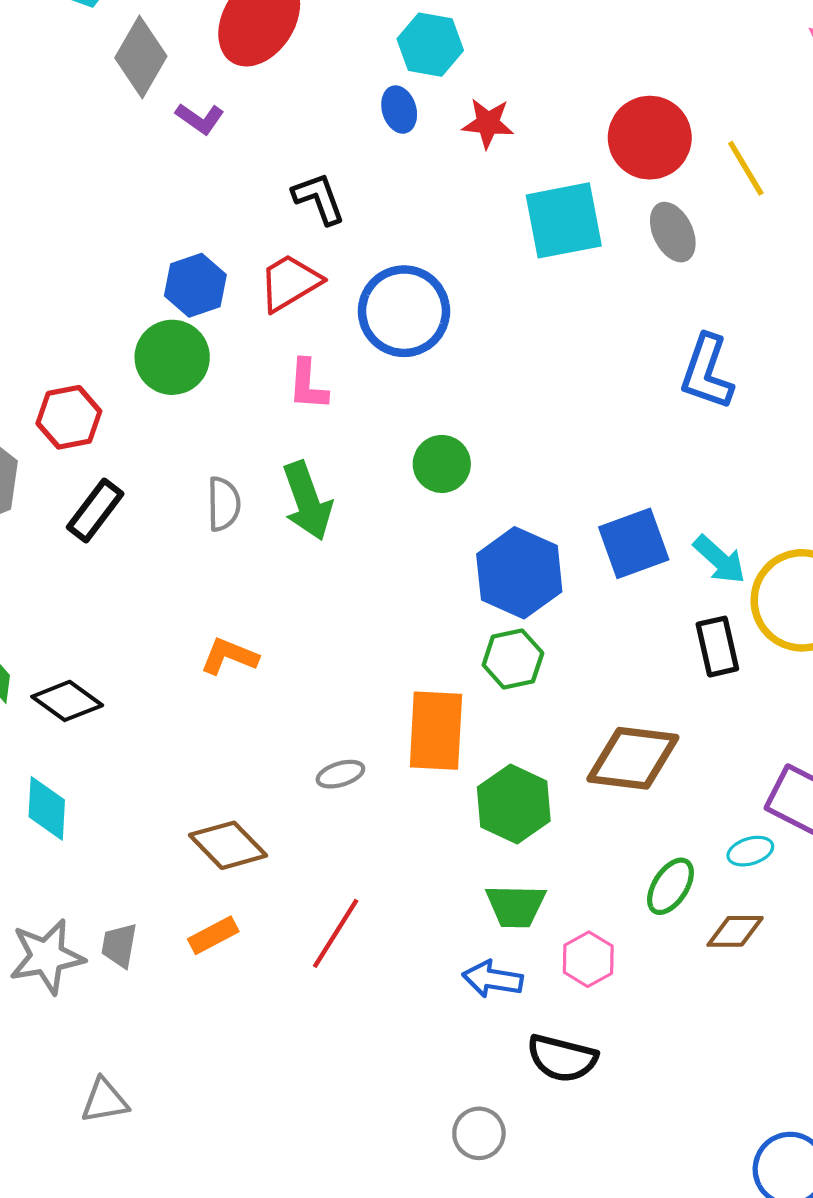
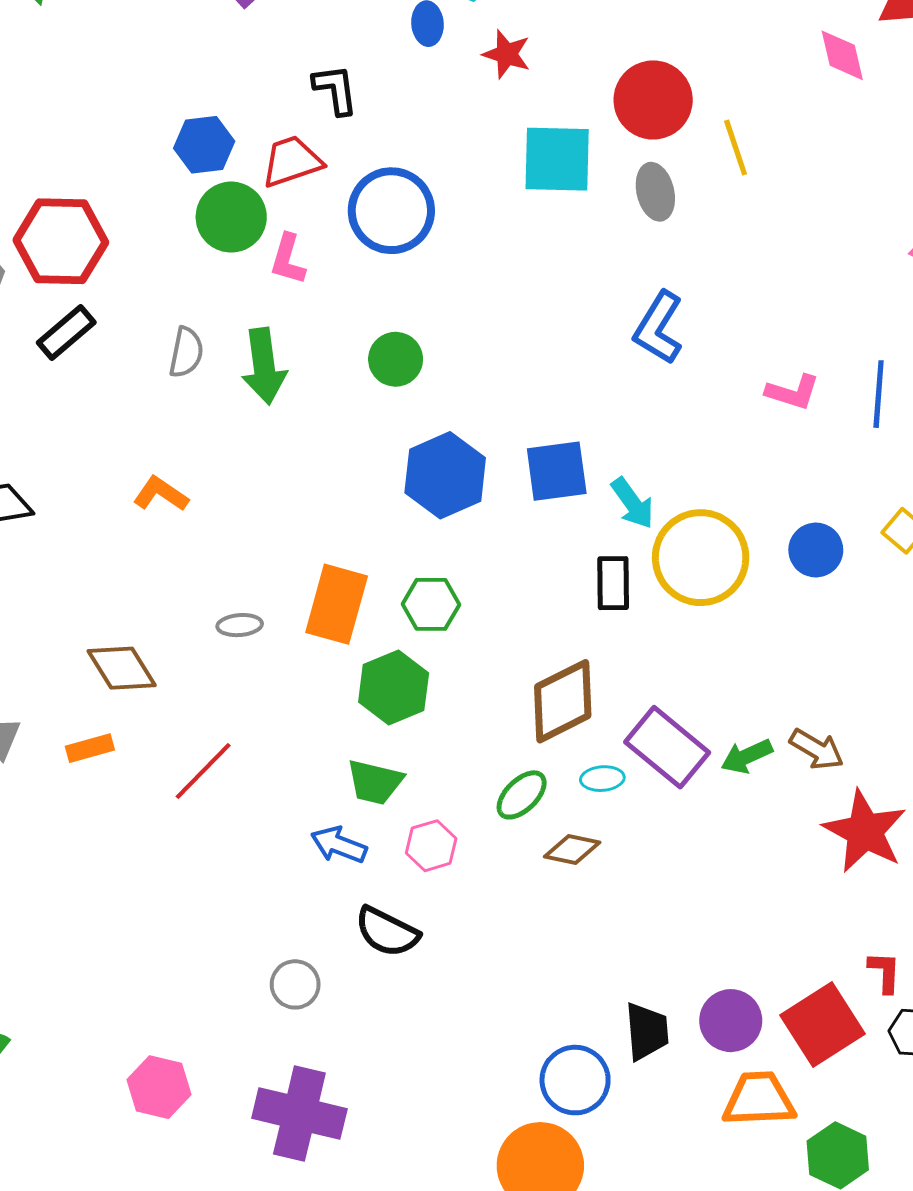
green circle: (172, 357) -> (231, 217), moved
red hexagon: (69, 417) -> (61, 241), size x1.5
green hexagon: (513, 659) -> (431, 604), moved
brown diamond: (633, 758) -> (563, 701), moved, turned -46

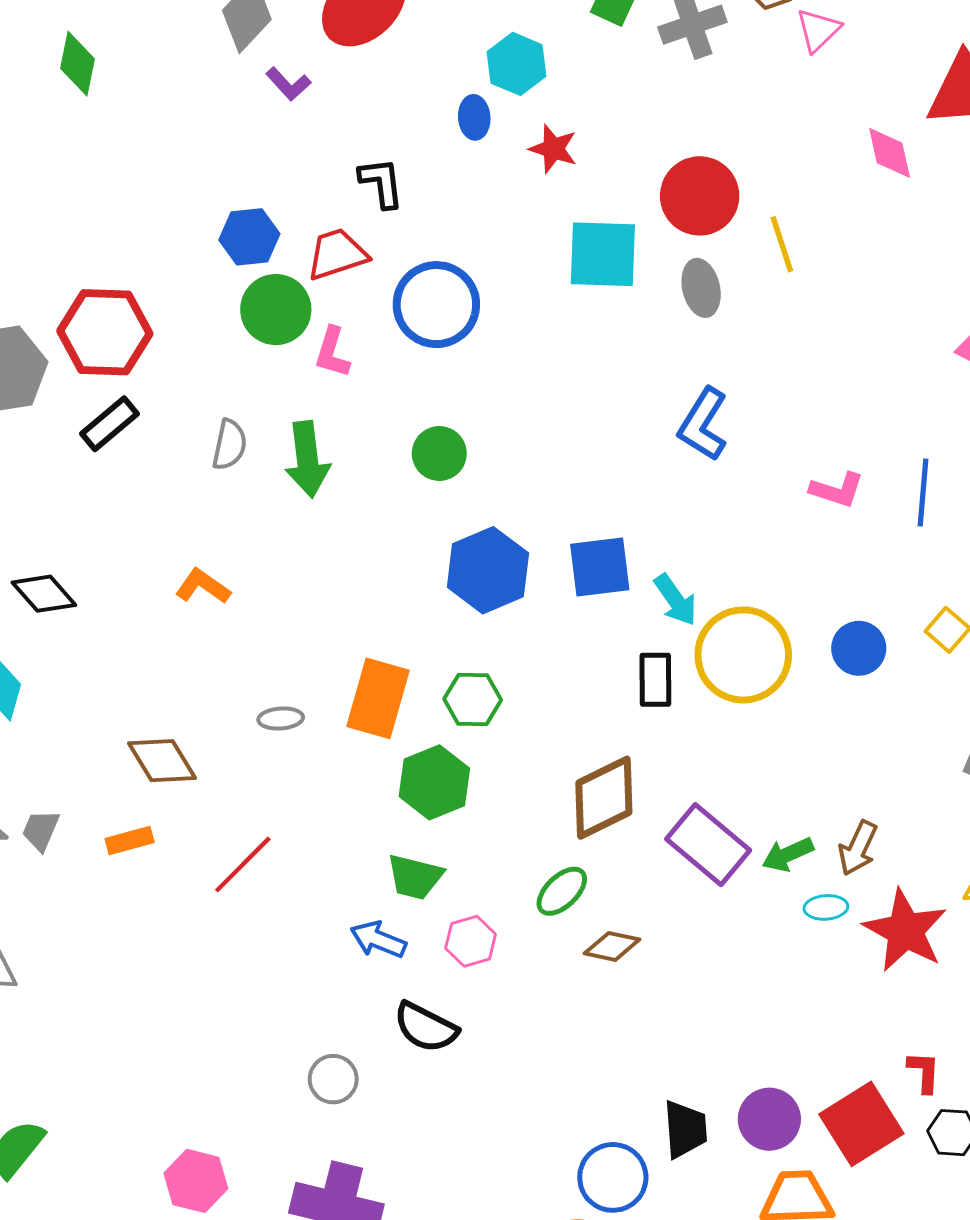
brown arrow: (817, 749) -> (858, 848), turned 84
cyan ellipse: (602, 779) -> (826, 907), moved

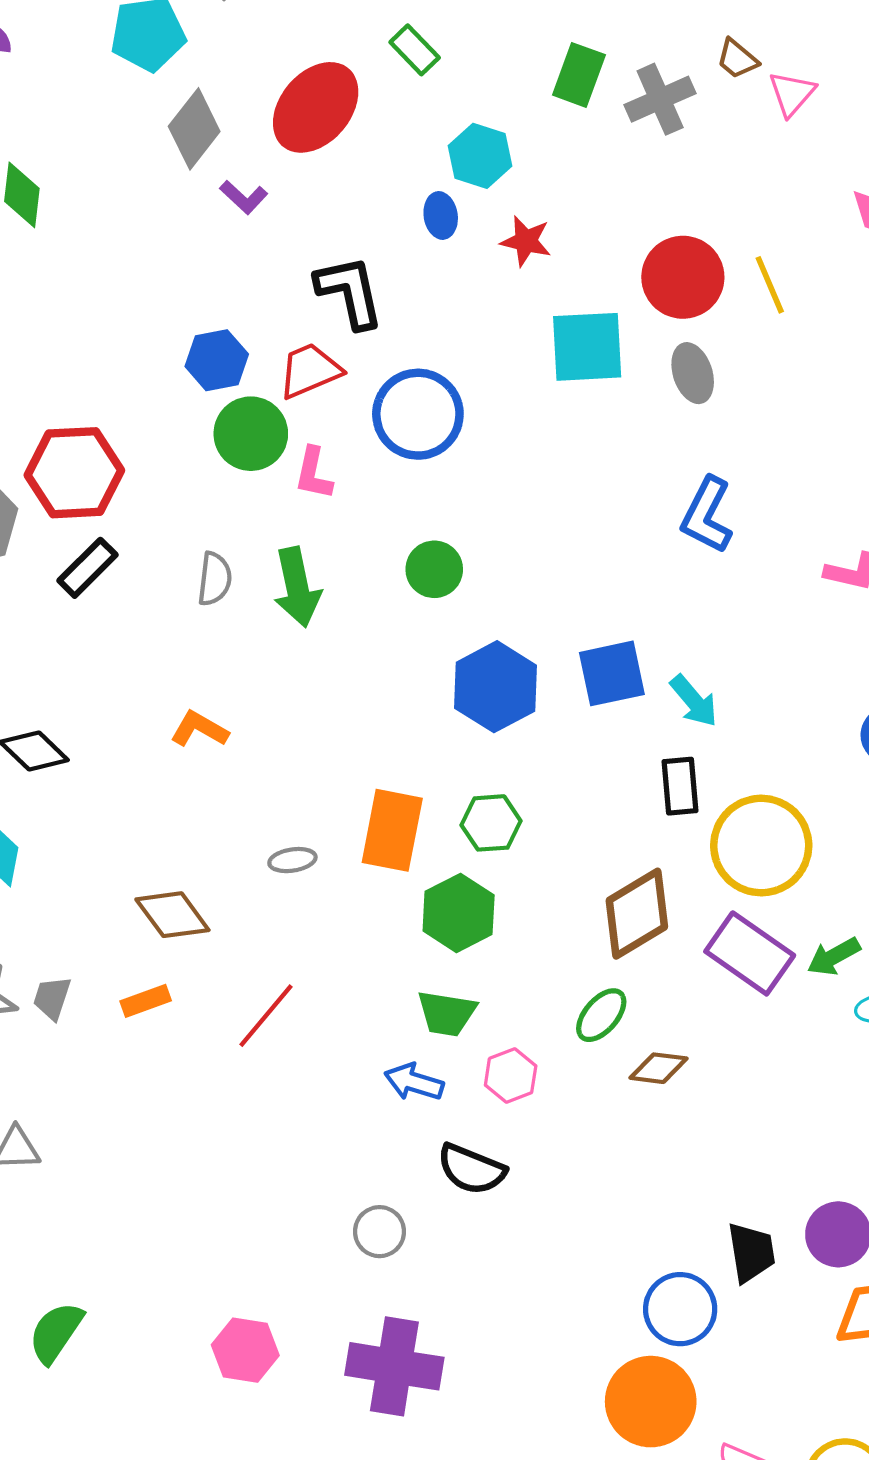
black L-shape: (381, 183) -> (350, 292), size x1.4
yellow line: (782, 244) -> (770, 285), moved
yellow circle: (743, 655) -> (761, 846), moved

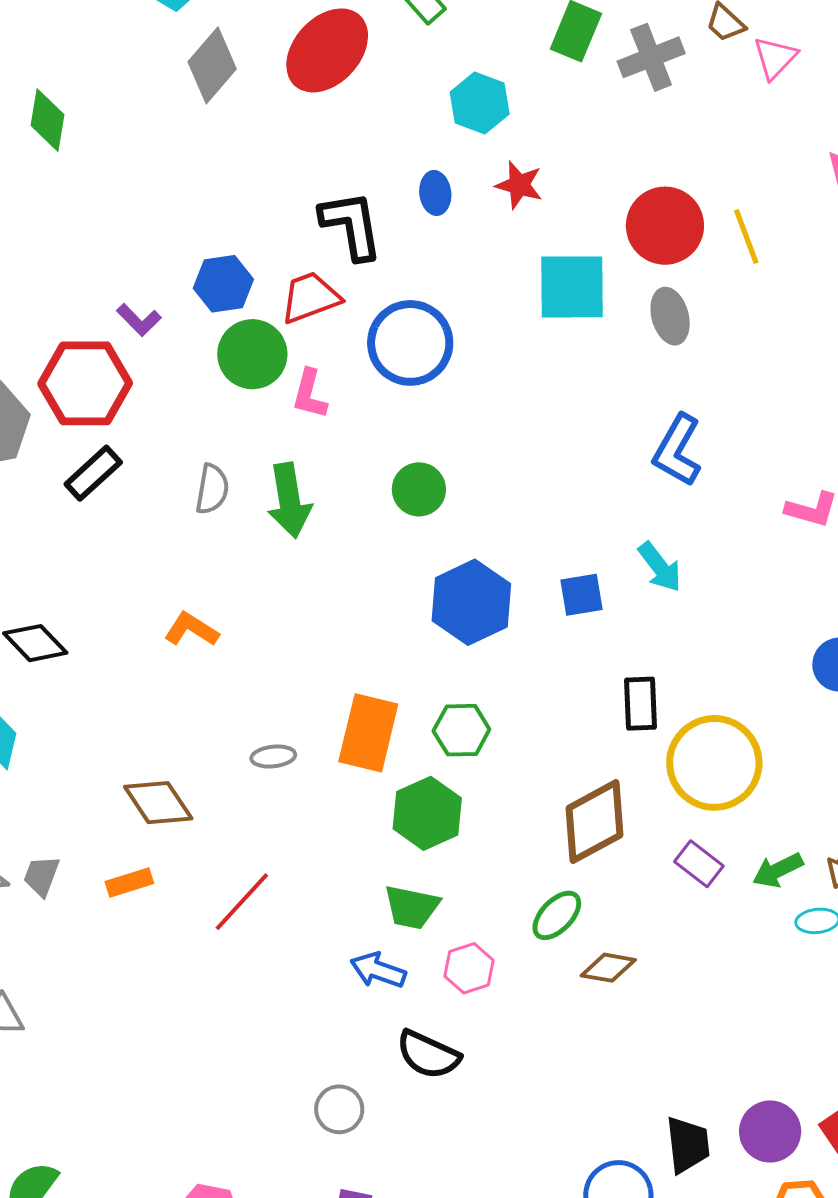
purple L-shape: (244, 197) -> (139, 320), moved
blue ellipse: (441, 215) -> (435, 193), moved
blue square: (612, 673) -> (581, 595), size x0.7
cyan arrow: (694, 701) -> (660, 567), moved
purple rectangle: (750, 953) -> (699, 864), size x0.6

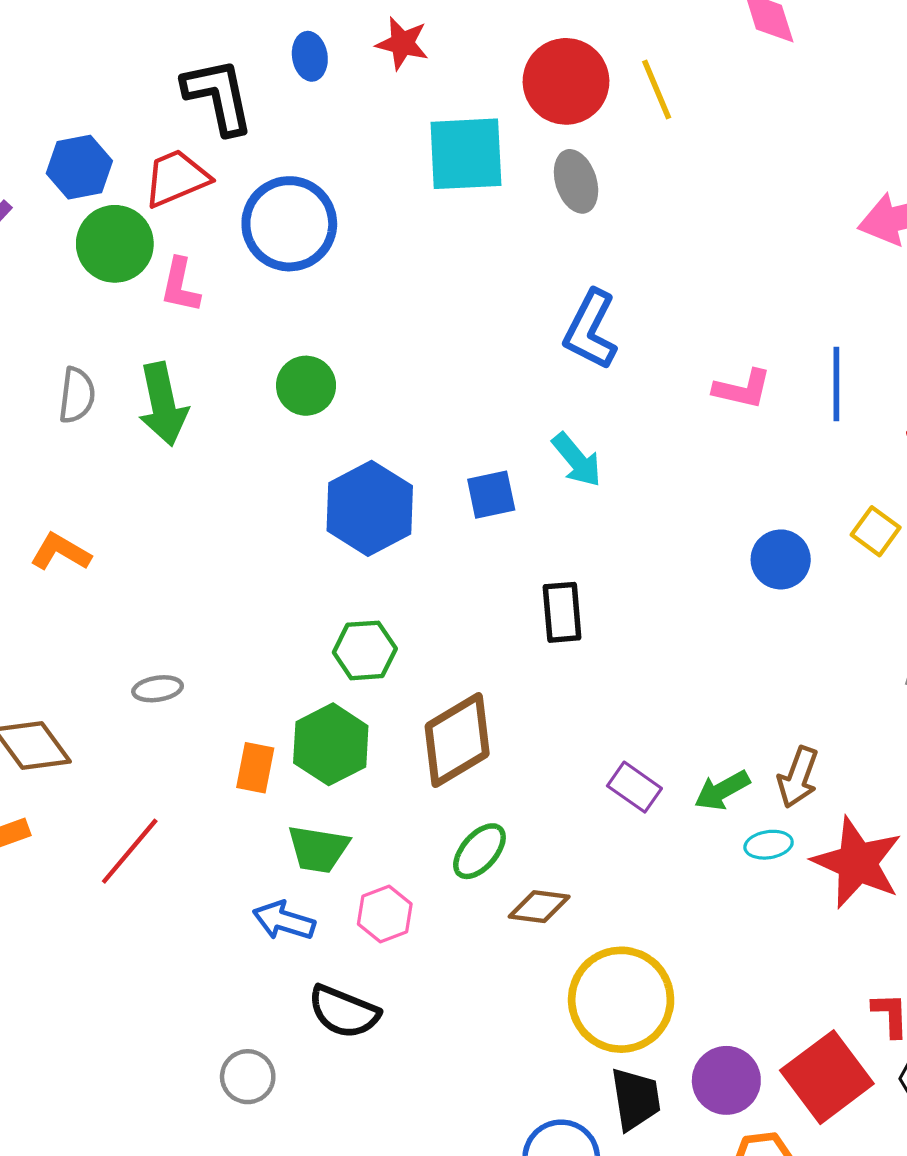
orange rectangle: (368, 733) -> (255, 768), moved, size x0.6
yellow circle: (714, 763) -> (621, 1000), moved
brown diamond: (595, 822) -> (457, 740), moved

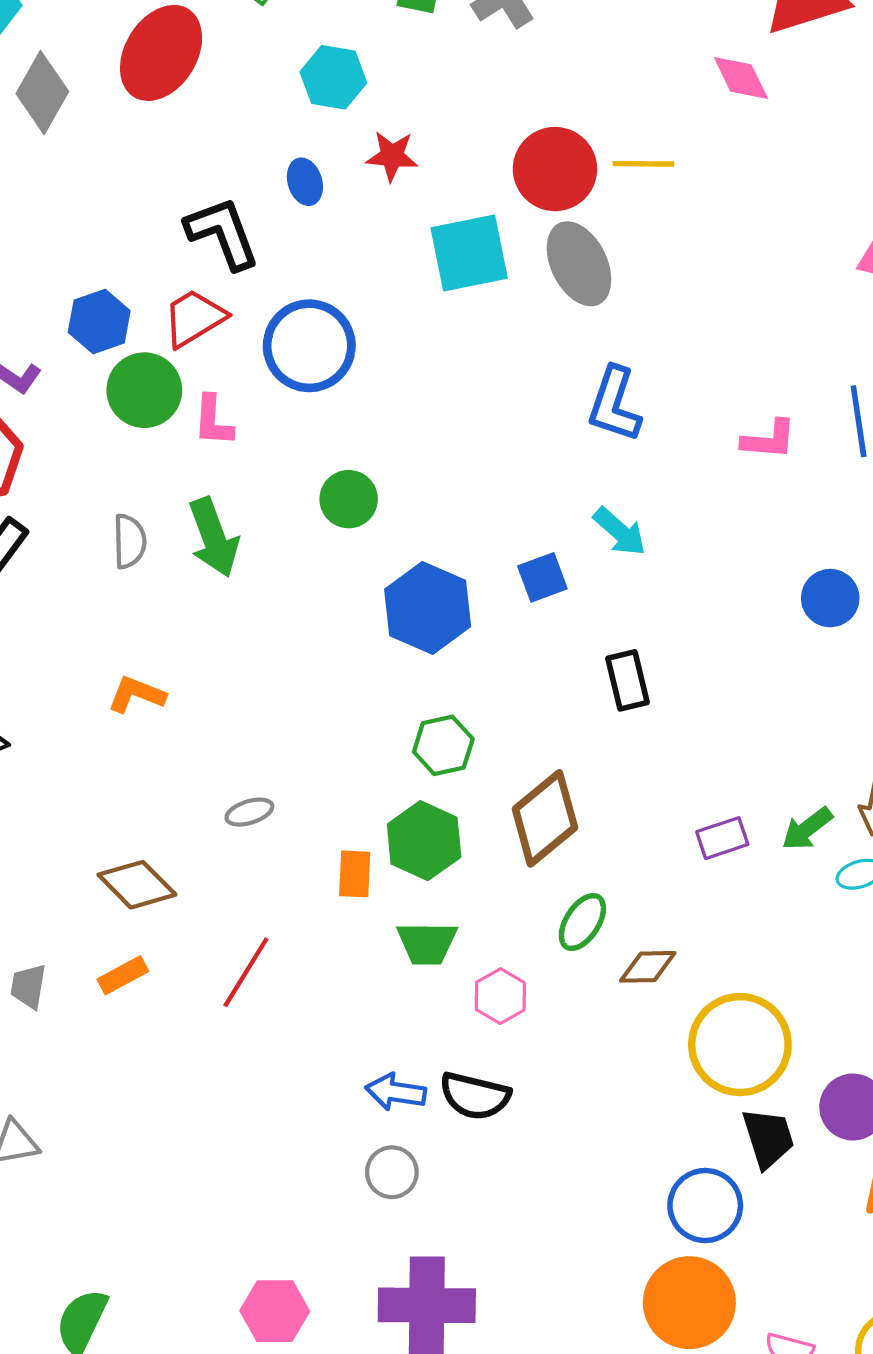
yellow line: (657, 89) -> (643, 164), turned -58
gray ellipse: (576, 181) -> (579, 264), size x1.4
purple rectangle: (634, 787) -> (722, 838), turned -45
blue arrow: (284, 921) -> (396, 1092), moved

